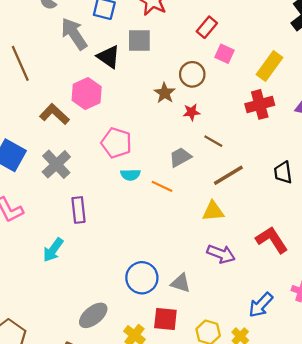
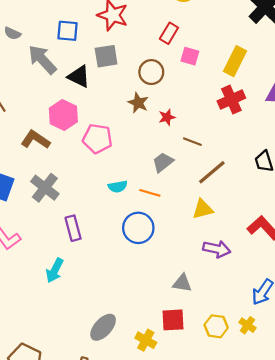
brown circle: (192, 74) -> (151, 72), moved
pink pentagon: (116, 143) -> (97, 139), moved
blue circle: (142, 278) -> (138, 228), moved

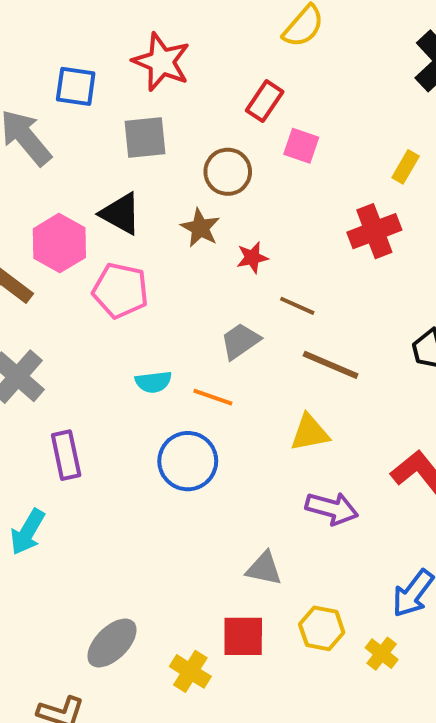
yellow rectangle: (235, 61) -> (406, 167), moved, size x0.6
black triangle: (79, 76) -> (121, 214), moved
brown line: (212, 172) -> (331, 365), turned 60
yellow hexagon: (216, 326) -> (322, 628), moved

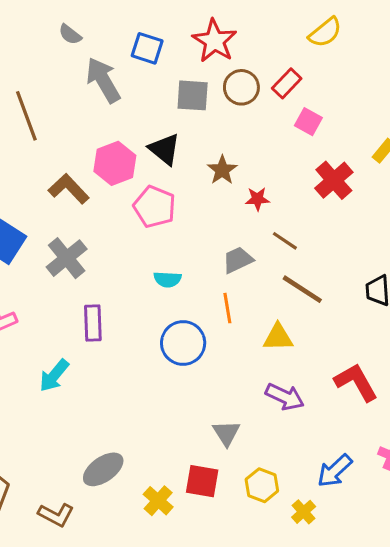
brown circle: (228, 172) -> (241, 87), moved
red cross: (374, 231) -> (334, 180), moved, turned -30
orange line: (213, 397) -> (227, 308), moved, turned 52
gray triangle: (264, 569) -> (226, 433), turned 36

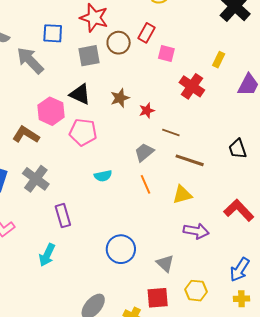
brown star: (222, 170) -> (120, 98), turned 30
blue circle: (183, 343) -> (121, 249), moved
yellow cross: (304, 512) -> (241, 299), moved, turned -35

